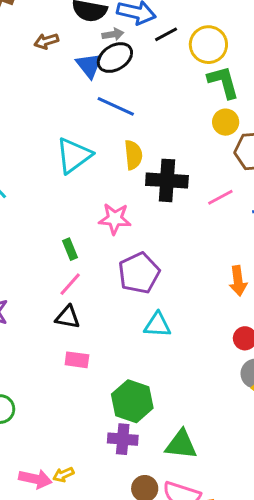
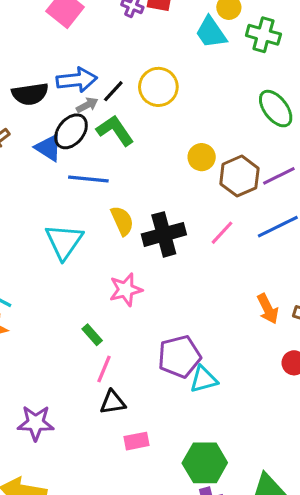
gray arrow: (113, 34) -> (87, 105), moved
green L-shape: (223, 82) -> (115, 130), moved
purple pentagon: (139, 273) -> (179, 357), moved, turned 30

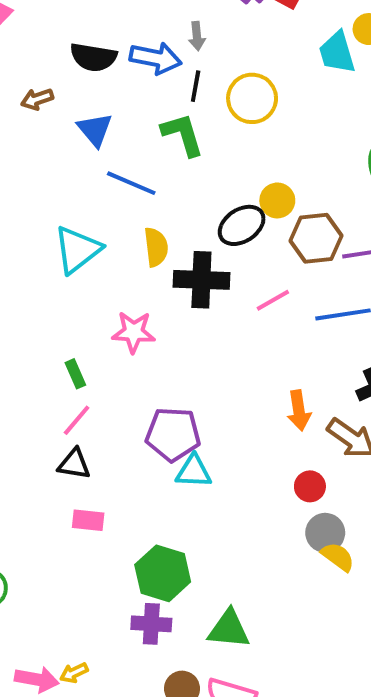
black line: (113, 91) -> (196, 86), turned -50
gray arrow: (87, 105) -> (197, 36), moved, turned 95
black ellipse: (71, 131) -> (242, 225), moved

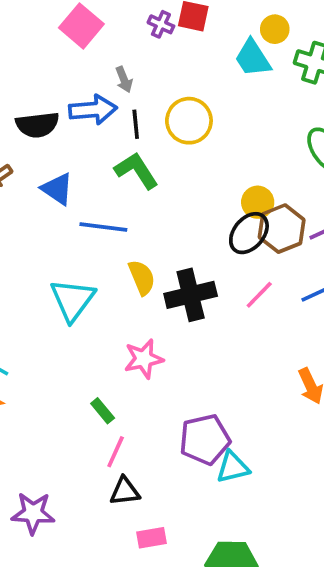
yellow circle: (277, 200) -> (258, 202), moved
black ellipse: (242, 225) -> (249, 233), moved

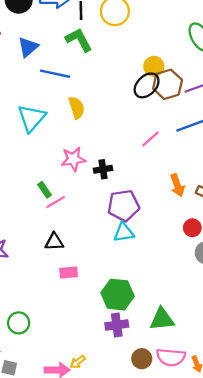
blue triangle: (57, 189) -> (28, 47), turned 40
black cross: (191, 295) -> (103, 169), moved, size x0.6
pink line: (259, 295) -> (150, 139), moved
purple pentagon: (205, 439) -> (124, 206), moved
pink line: (116, 452) -> (56, 202), moved, turned 30

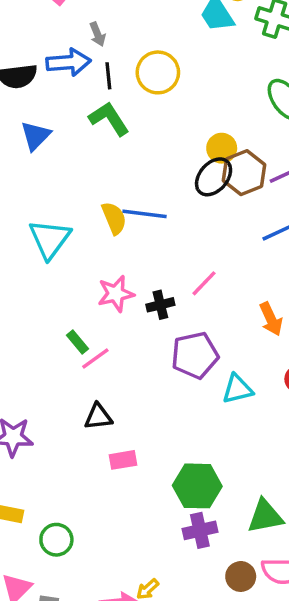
blue line: (55, 74) -> (144, 214), moved
pink line: (150, 139) -> (204, 283), moved
cyan triangle: (124, 232) -> (237, 389), moved

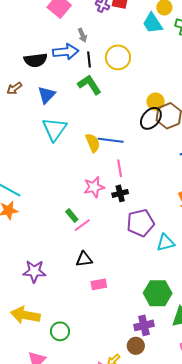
cyan triangle: (50, 239) -> (54, 129), moved
pink line: (204, 283) -> (120, 168), moved, turned -54
green hexagon: (197, 486) -> (158, 293), moved
brown circle: (241, 576) -> (136, 346), moved

